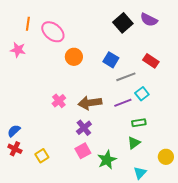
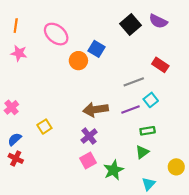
orange line: (28, 24) -> (16, 26), moved
blue square: (111, 60) -> (97, 49), moved
pink cross: (59, 101) -> (11, 107), moved
yellow square: (42, 156) -> (44, 127), moved

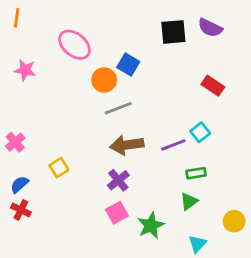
black square: (131, 24) -> (173, 32), turned 36
orange line: (16, 26) -> (17, 18), moved
gray line: (134, 82) -> (118, 108), moved

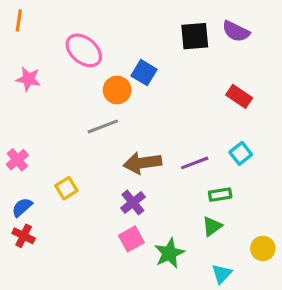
gray line: (118, 108) -> (103, 126), moved
cyan square: (200, 132) -> (241, 153), moved

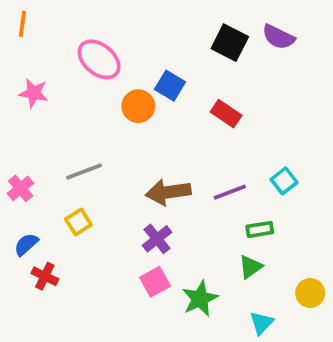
black square: (195, 36) -> (230, 43), turned 32
red rectangle: (239, 96) -> (226, 114), moved
gray line: (103, 126) -> (84, 172), moved
red cross: (24, 236) -> (45, 276), moved

